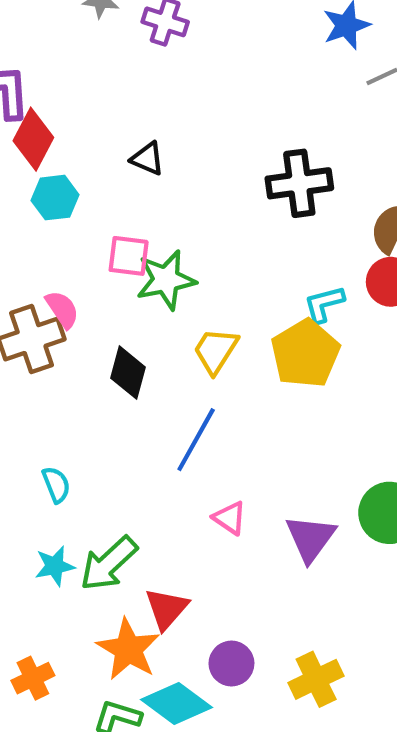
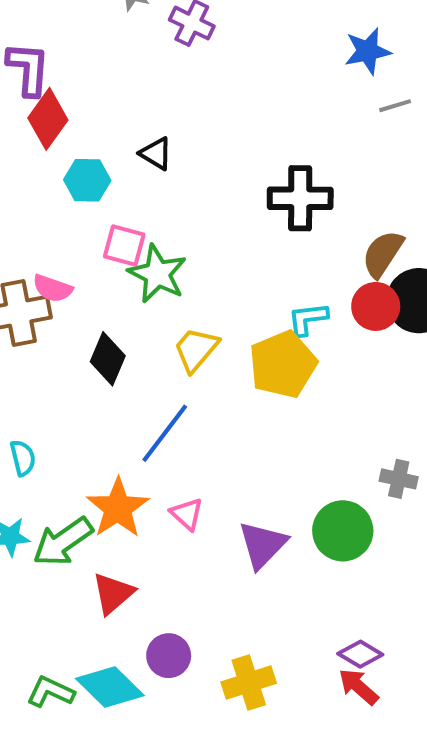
cyan hexagon: (55, 198) -> (87, 180), moved
green star: (166, 280) -> (157, 274), turned 30
pink semicircle: (62, 309) -> (53, 288), turned 135
orange star: (128, 649) -> (118, 508), moved

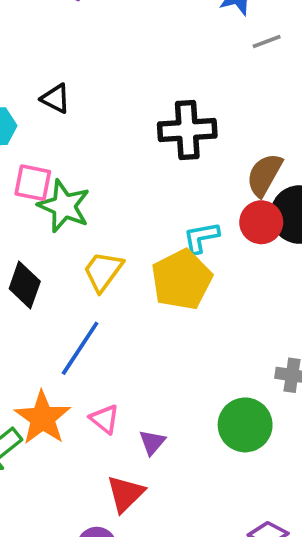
purple triangle: (262, 545) -> (152, 442), moved, size x0.6
red triangle: (113, 593) -> (125, 494), moved

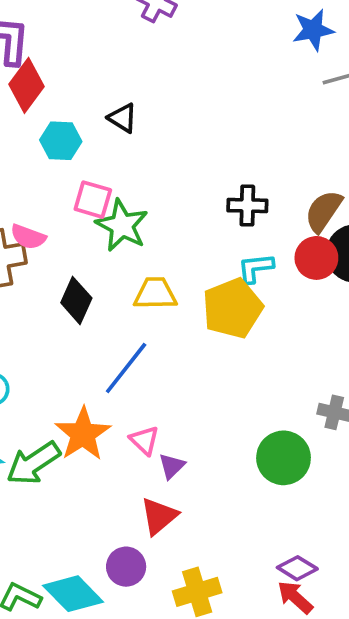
black cross: (187, 130) -> (247, 205), moved, size x0.7
yellow trapezoid: (103, 271) -> (155, 294), turned 48
purple triangle: (152, 442) -> (172, 466), moved

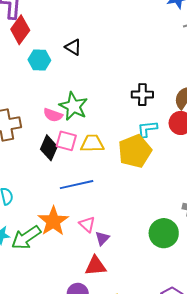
pink square: (93, 200) -> (66, 141), moved
pink semicircle: (28, 237) -> (53, 115), moved
blue line: (126, 368) -> (77, 185), turned 40
red triangle: (159, 516) -> (96, 266), turned 35

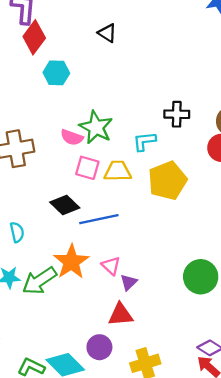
black triangle: (73, 47) -> (107, 33), moved
cyan L-shape: (147, 129) -> (144, 141), moved
black diamond: (49, 148) -> (65, 205), moved, turned -70

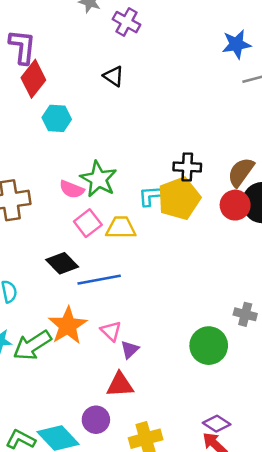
pink square: (87, 168) -> (88, 223), turned 35
yellow pentagon: (167, 180) -> (179, 198), moved

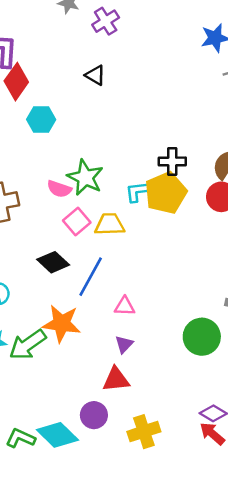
purple cross: (126, 22) -> (106, 21), turned 32
blue line: (99, 280) -> (91, 277), turned -48
orange star: (68, 326) -> (62, 323), turned -30
pink triangle: (111, 331) -> (125, 306), moved, turned -40

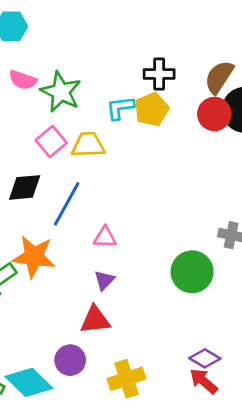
pink semicircle: (59, 189) -> (23, 80), moved
yellow pentagon: (166, 193) -> (152, 109), size x0.7
black diamond: (53, 262) -> (25, 187), turned -48

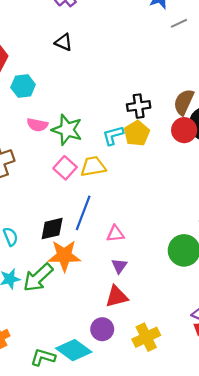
black diamond: (25, 187) -> (52, 229), moved

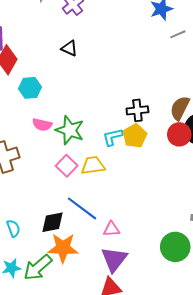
blue line: (83, 213) -> (82, 208), turned -76
purple triangle: (119, 266) -> (114, 259), size x1.8

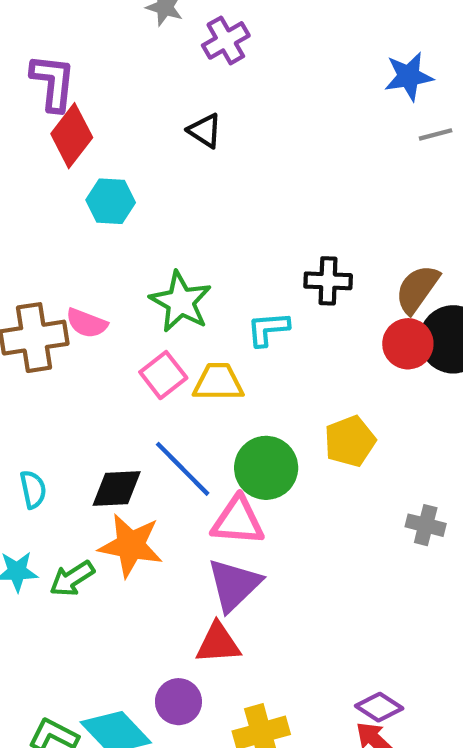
pink semicircle: (42, 125) -> (87, 323), moved
yellow pentagon: (135, 136) -> (350, 441), moved
pink triangle: (112, 229) -> (238, 521), size x1.5
green circle: (175, 247) -> (266, 468), moved
green arrow: (38, 268) -> (72, 579), size x0.7

